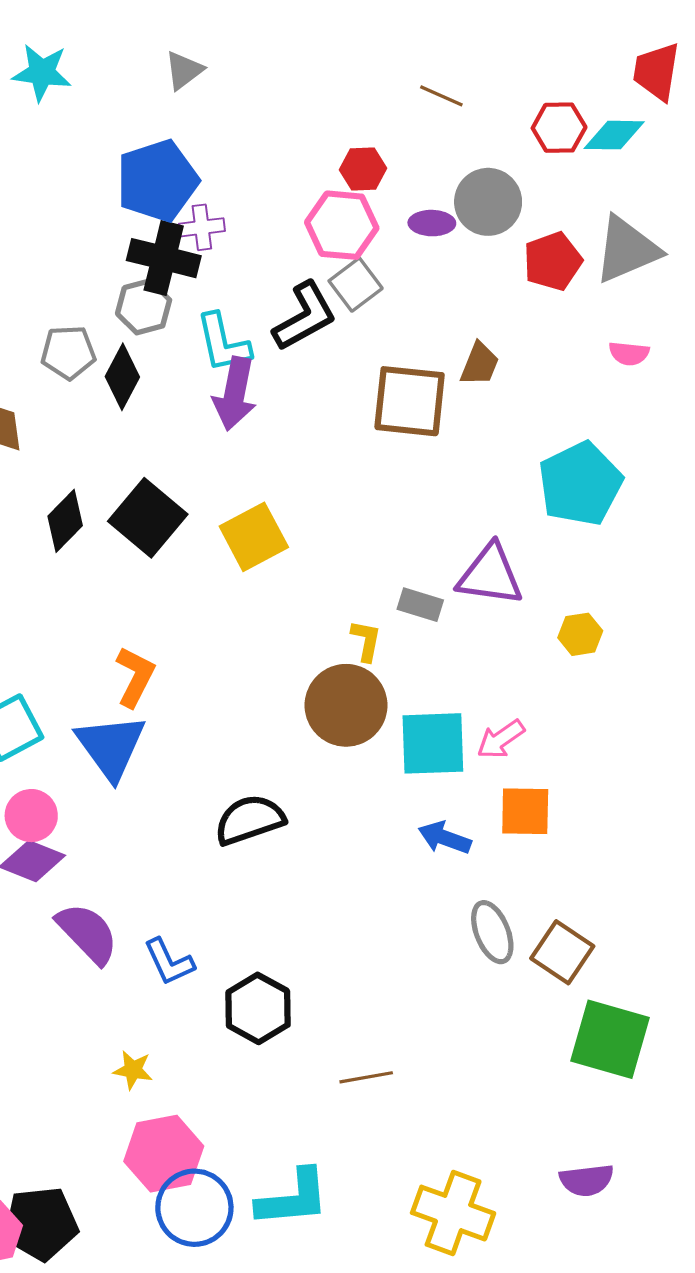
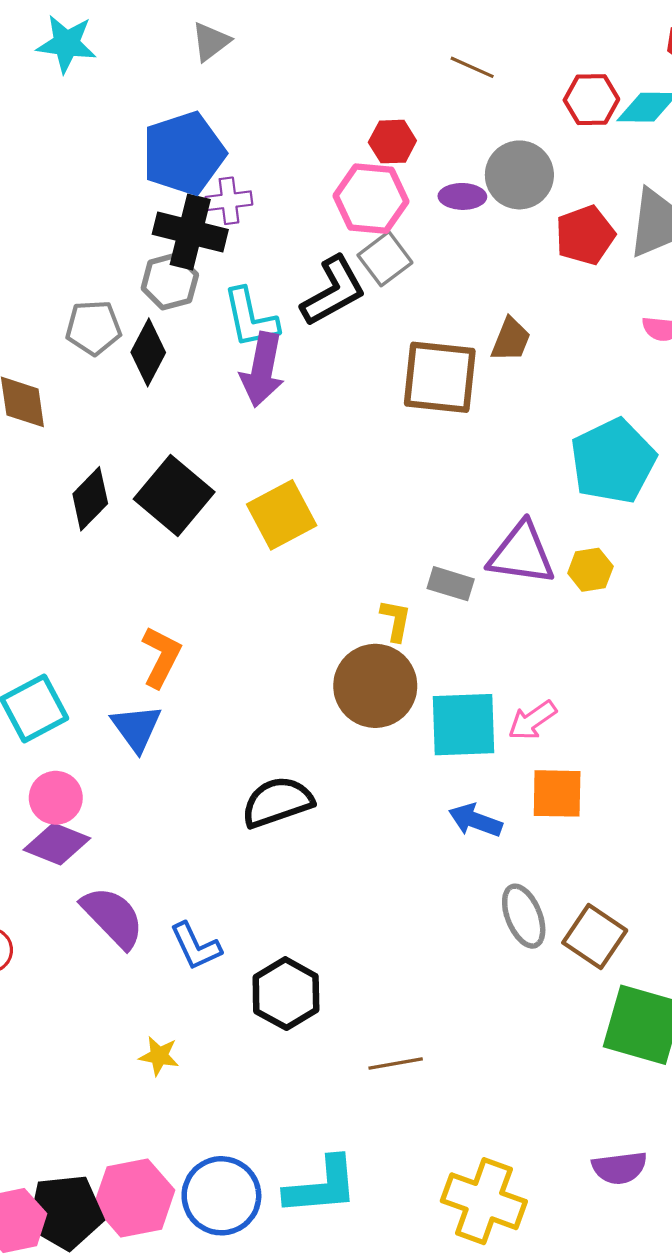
yellow hexagon: (580, 634) -> (590, 570), moved
blue triangle: (111, 747) -> (136, 728), size x0.7
pink hexagon: (164, 1154) -> (134, 1198), moved

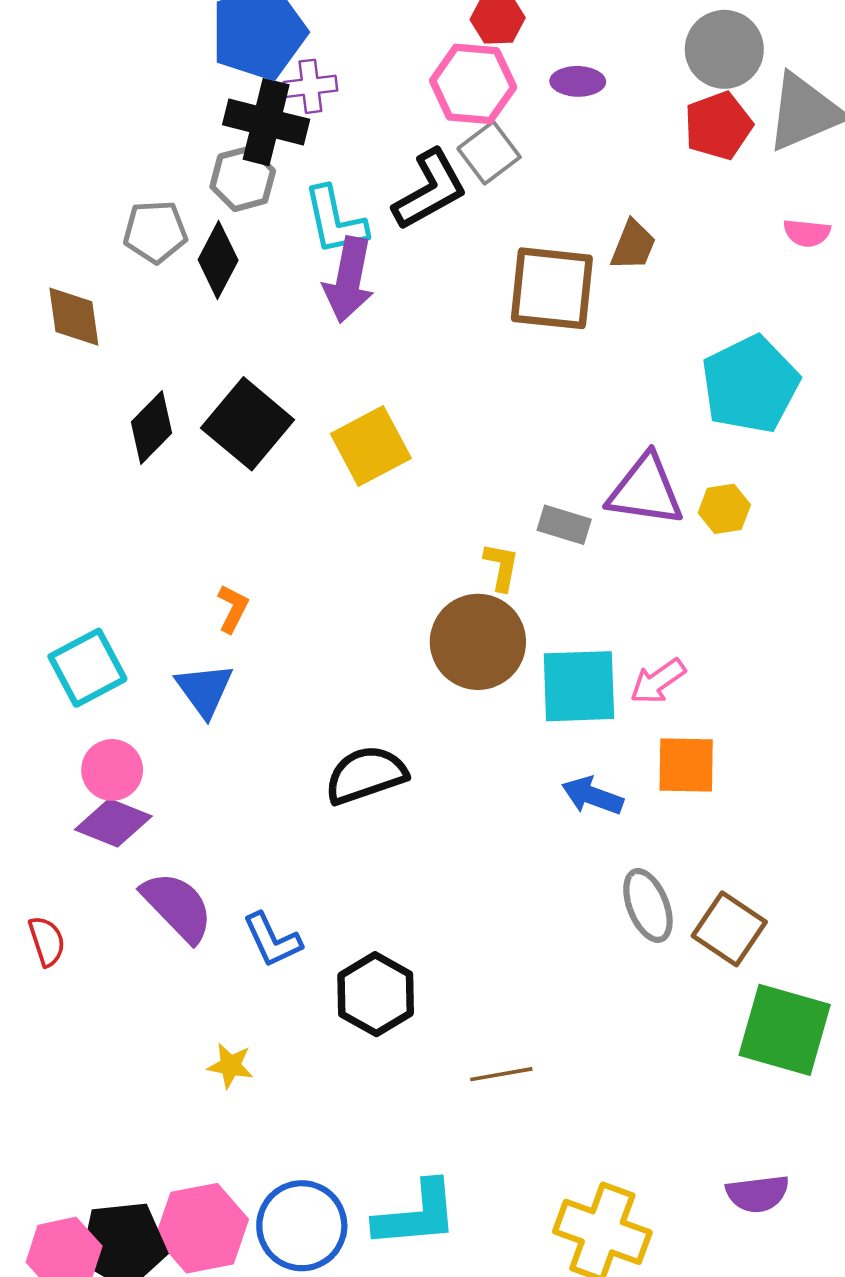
gray circle: (519, 175) -> (724, 49), moved
orange L-shape: (161, 657) -> (233, 609), size x0.7

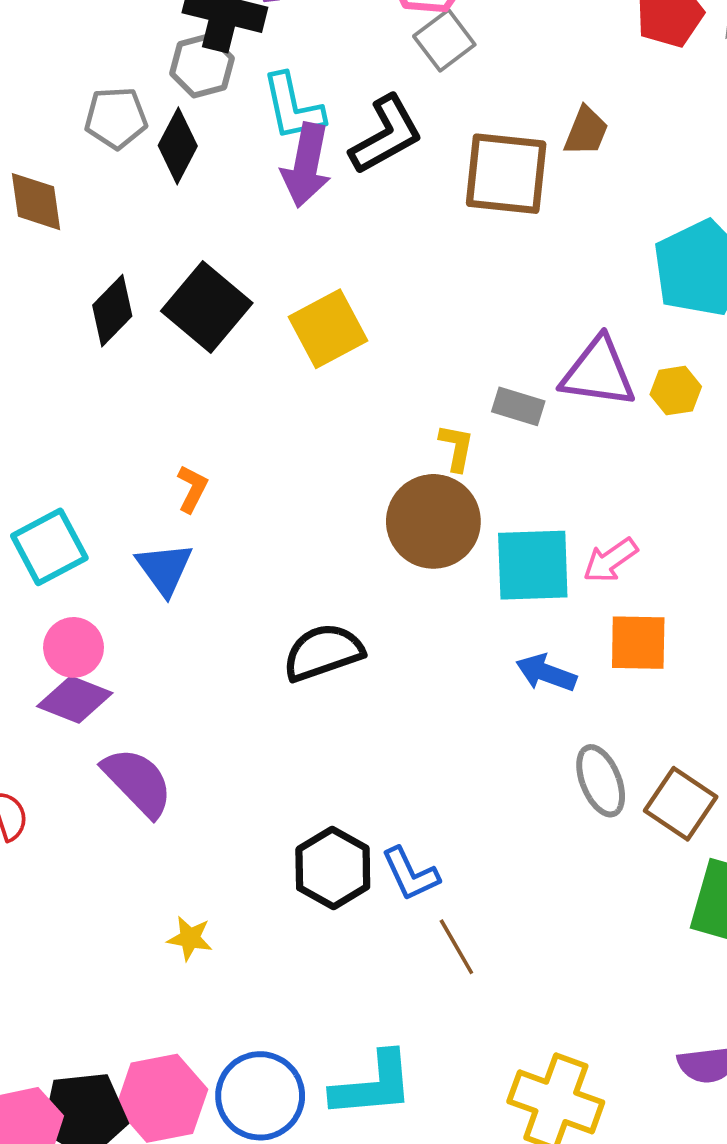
black L-shape: (430, 190) -> (386, 135), moved
blue L-shape: (272, 940) -> (410, 874), moved
brown line: (501, 1074) -> (456, 947), turned 70

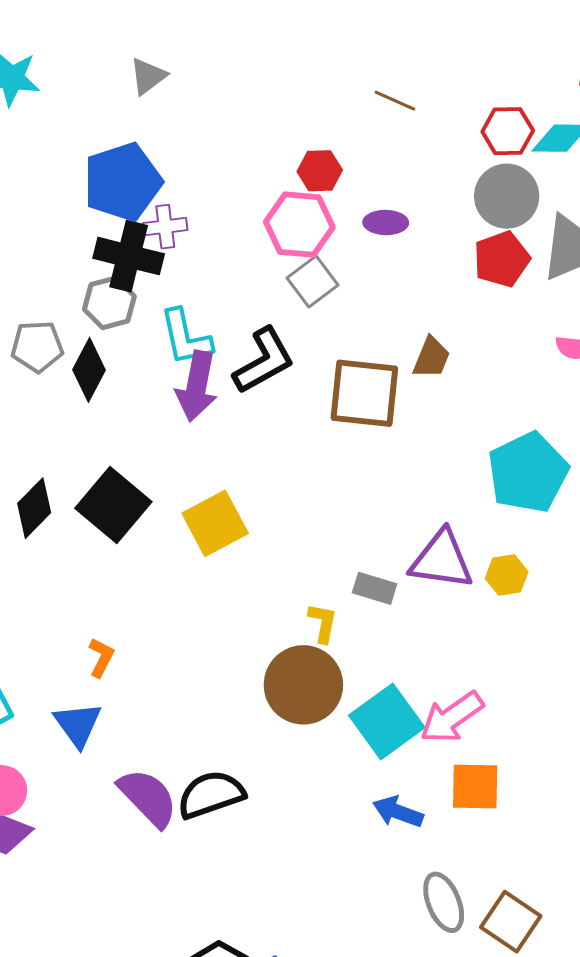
pink arrow: (610, 560) -> (452, 717), size x1.4
cyan square: (533, 565) -> (387, 721), turned -34
purple semicircle: (138, 782) -> (148, 798), moved

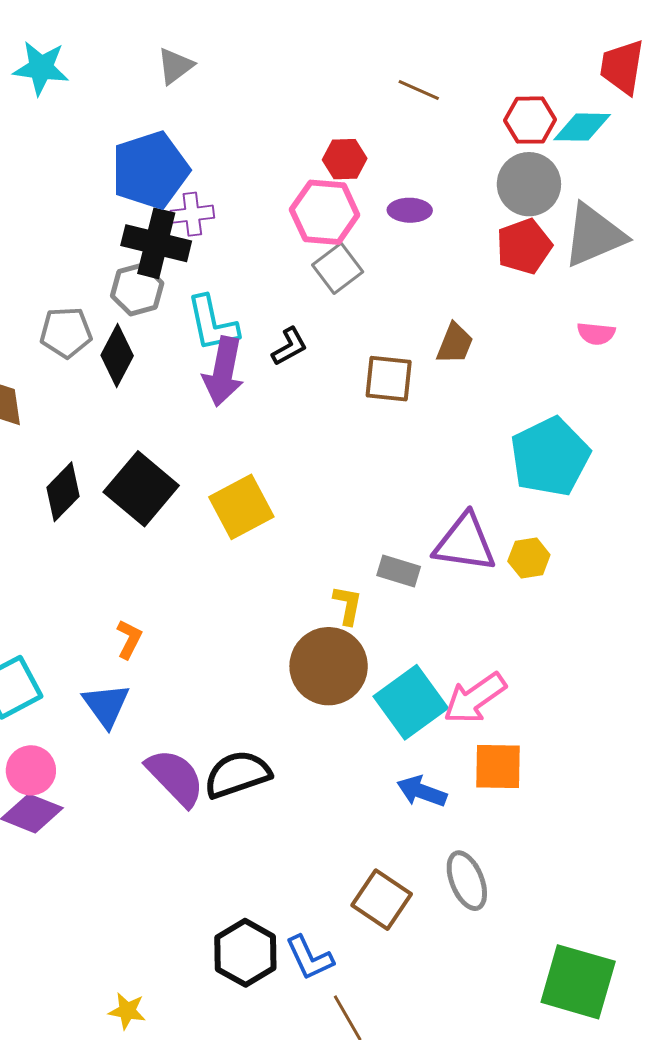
black L-shape: (264, 361) -> (289, 347), size x0.6
brown square: (364, 393) -> (389, 379), size x0.7
brown square: (511, 922) -> (382, 900), moved

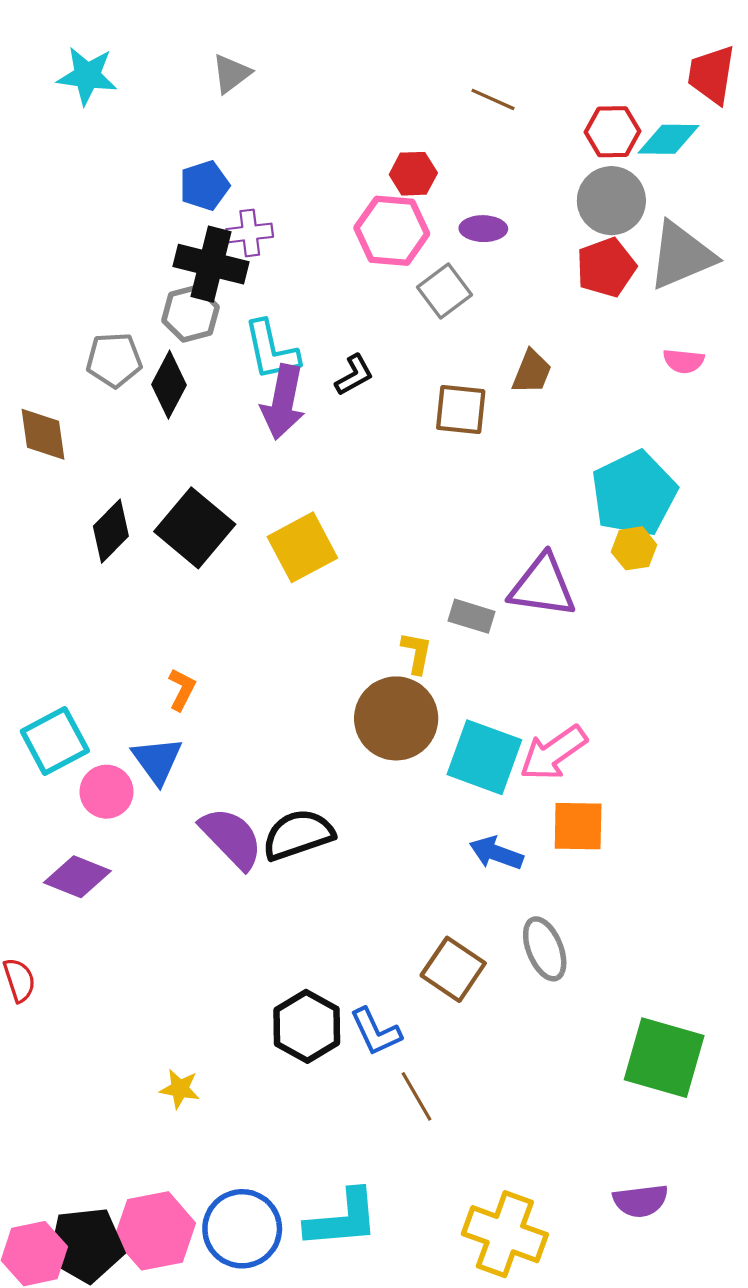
blue pentagon: (150, 170) -> (204, 186), size x0.6
gray square: (338, 268) -> (445, 291), moved
yellow hexagon: (529, 558) -> (634, 548), moved
cyan square: (411, 702) -> (484, 757), turned -34
pink circle: (31, 770) -> (107, 792), moved

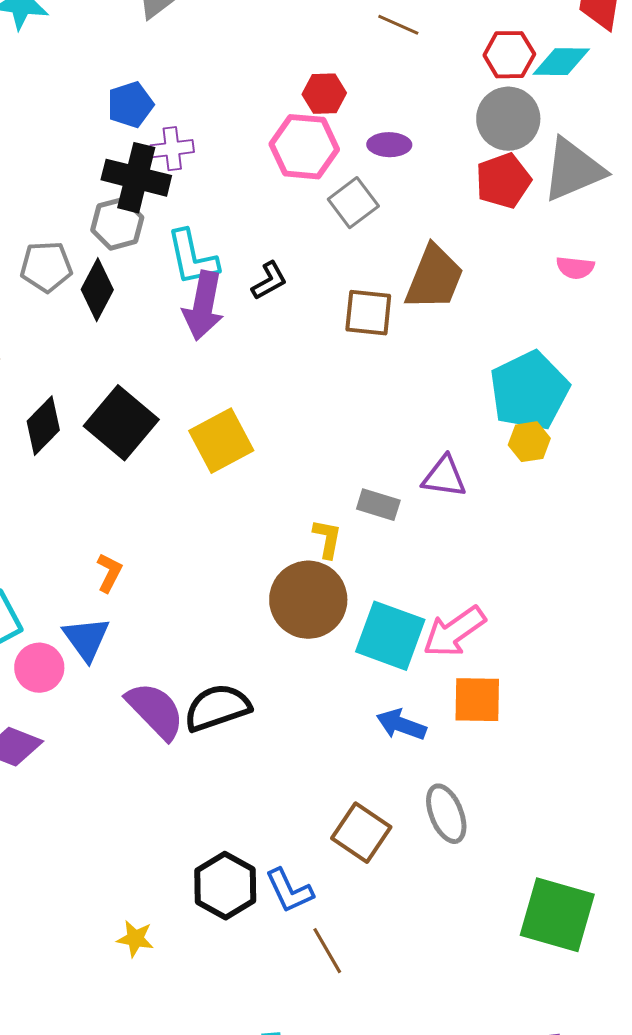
brown trapezoid: (532, 372) -> (434, 278), size x1.6
purple triangle: (543, 586) -> (444, 477), size x0.7
yellow star: (180, 1089) -> (135, 939), moved

